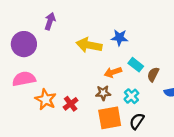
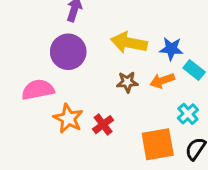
blue star: (119, 38) -> (171, 49), moved
purple circle: (24, 44) -> (68, 52), moved
brown star: (103, 93) -> (127, 82), moved

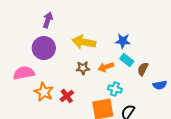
blue star: (171, 49) -> (123, 41), moved
cyan cross: (188, 114) -> (115, 89), moved, turned -32

